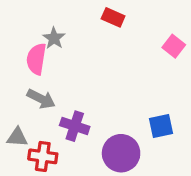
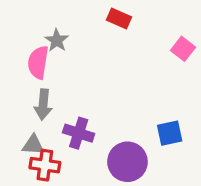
gray arrow: (41, 99) -> (43, 104), turned 68
gray triangle: (17, 137) -> (33, 145), moved

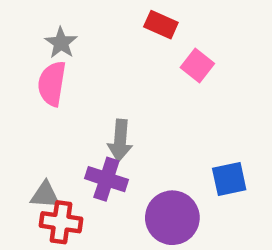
gray star: (57, 40) -> (61, 43), moved
pink square: (183, 49) -> (197, 66), moved
gray arrow: (43, 104) -> (120, 140), moved

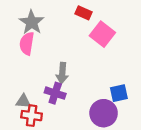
gray star: (61, 43) -> (32, 22), size x1.5
pink square: (197, 66) -> (102, 34), size x1.5
purple circle: (172, 218) -> (104, 113), moved

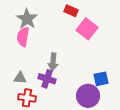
gray triangle: (23, 101) -> (20, 78), moved

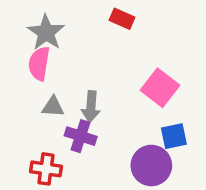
pink square: (87, 29) -> (160, 88), moved
gray triangle: (20, 78) -> (53, 107), moved

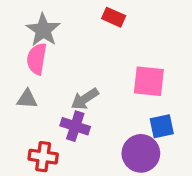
pink square: (160, 88) -> (149, 81), turned -32
gray triangle: (53, 107) -> (27, 99), moved
gray arrow: (91, 107) -> (85, 99), turned 52

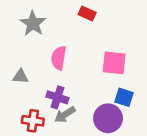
pink semicircle: (37, 59) -> (59, 58), moved
gray arrow: (85, 99) -> (65, 115), moved
blue square: (162, 126) -> (124, 97), turned 30

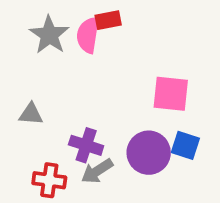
red rectangle: (87, 14) -> (108, 20), moved, turned -35
pink semicircle: (59, 58) -> (88, 35), moved
purple circle: (108, 118) -> (149, 153), moved

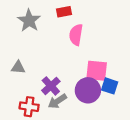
pink semicircle: (88, 35) -> (76, 35), moved
pink square: (171, 94) -> (97, 71), moved
purple cross: (86, 145) -> (51, 86), turned 30

